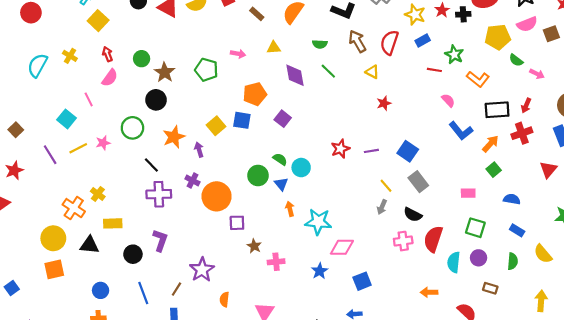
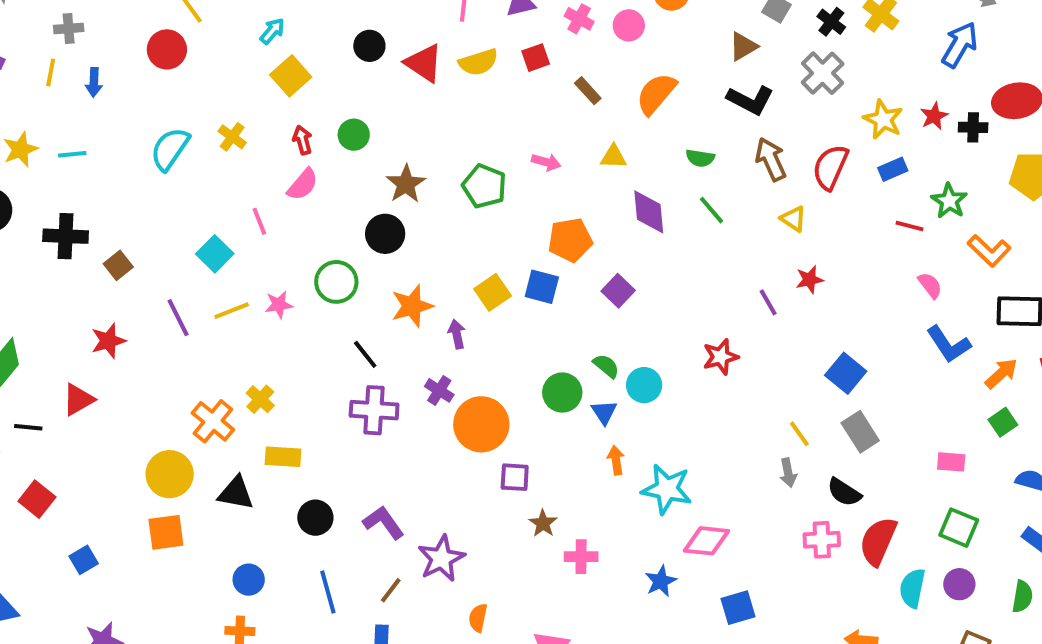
green circle: (142, 59) -> (354, 135), moved
purple line: (371, 151) -> (768, 302), moved, turned 64
gray arrow: (382, 207) -> (788, 473), turned -40
purple L-shape: (160, 240) -> (383, 523), moved, turned -60

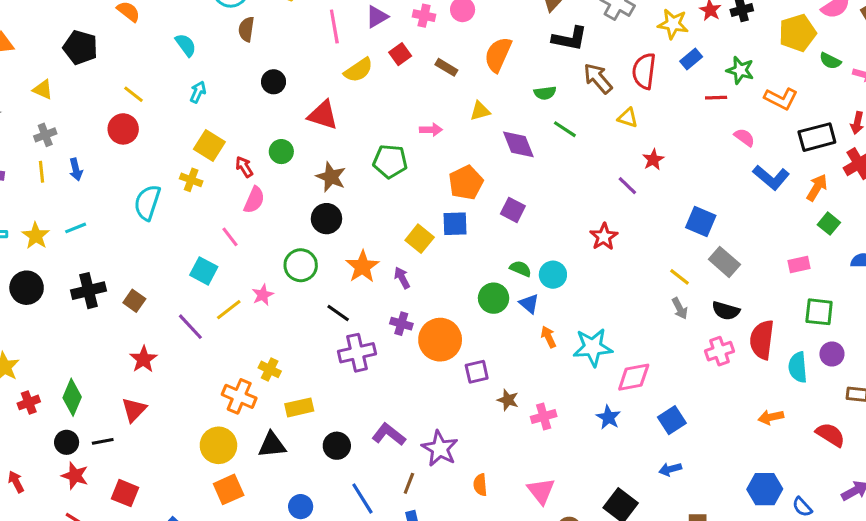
red triangle: (424, 63) -> (323, 115), moved
yellow square: (291, 76) -> (209, 145), moved

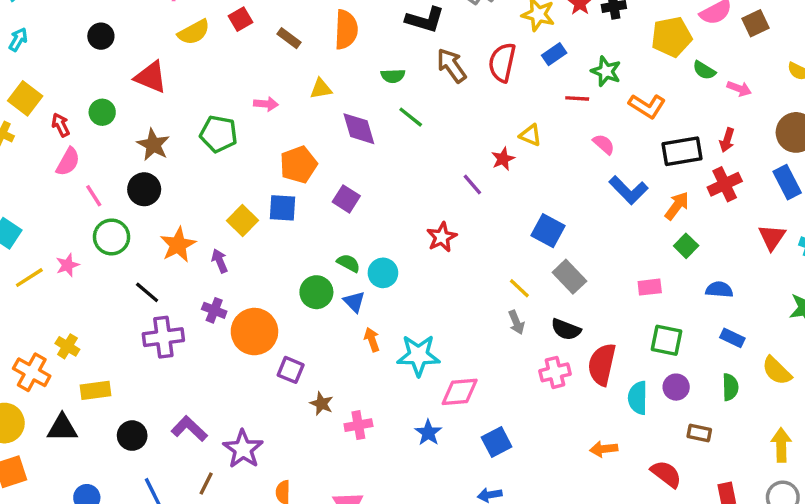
orange semicircle: (498, 55) -> (346, 30), turned 153
yellow triangle: (628, 118) -> (530, 135), moved
pink line: (230, 237) -> (94, 196), moved
purple square: (477, 372) -> (291, 370), turned 30

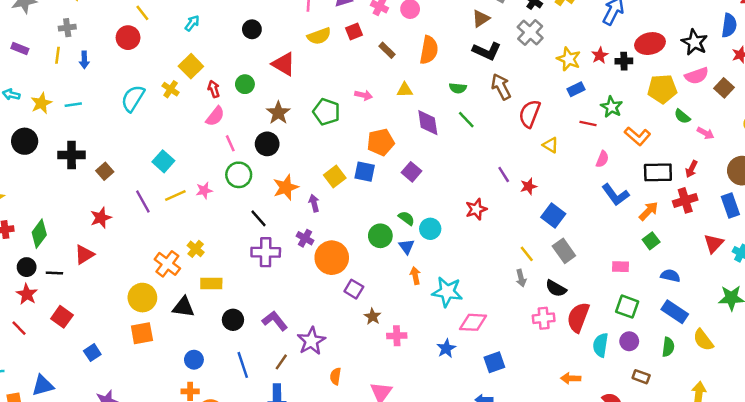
brown square: (755, 23) -> (724, 88), turned -30
red semicircle: (502, 62) -> (530, 114), moved
pink semicircle: (604, 144) -> (602, 159), turned 63
red star: (503, 159) -> (529, 186), moved
blue rectangle: (732, 338) -> (675, 312), size x1.5

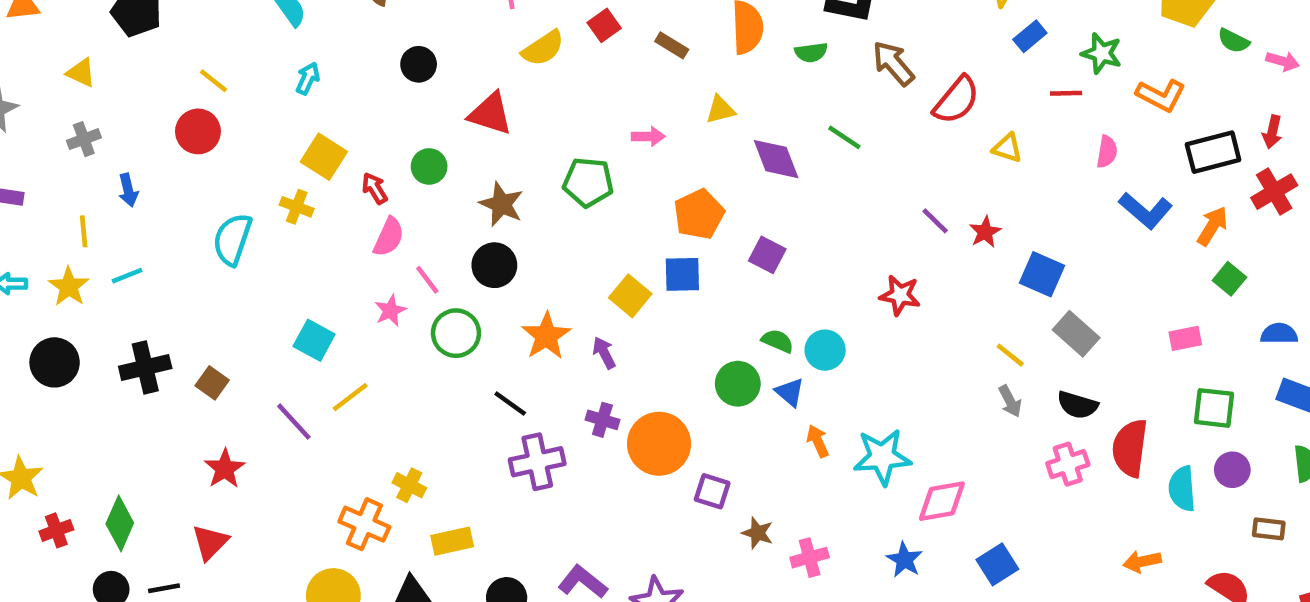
yellow line: (58, 55) -> (84, 231), moved
green semicircle: (458, 88) -> (811, 52), moved
red semicircle: (530, 114) -> (956, 100), turned -148
pink star: (204, 190) -> (390, 311), moved
red star: (476, 209) -> (900, 295), turned -30

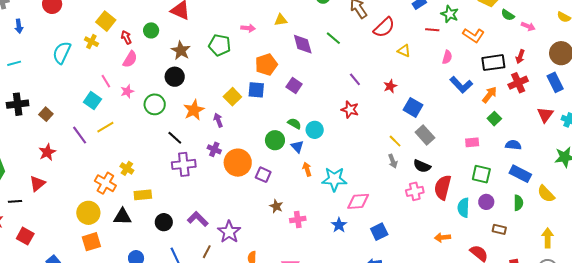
purple line: (935, 221) -> (355, 79), moved
pink line: (427, 280) -> (106, 81), moved
purple square: (712, 491) -> (263, 175), moved

